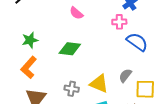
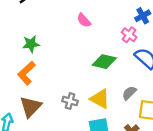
pink cross: (119, 22) -> (129, 35), turned 32
green diamond: (70, 49) -> (104, 62), moved

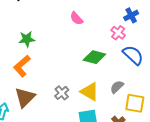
gray cross: (70, 101) -> (62, 93), turned 32

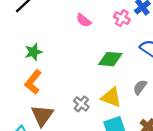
pink cross: (118, 33) -> (122, 18), moved

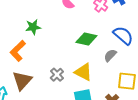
green star: (33, 52) -> (33, 27), moved
gray semicircle: (140, 87) -> (110, 55), moved

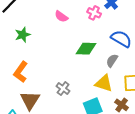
green star: (33, 27) -> (23, 35), moved
yellow triangle: (83, 72) -> (104, 83), moved

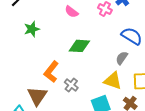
green diamond: (86, 49) -> (79, 46), moved
orange L-shape: (21, 72) -> (51, 72), moved

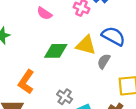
yellow triangle: (113, 81) -> (86, 45), moved
gray cross: (71, 85) -> (65, 97), moved

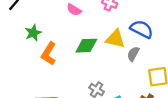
orange L-shape: (26, 82) -> (49, 54), moved

